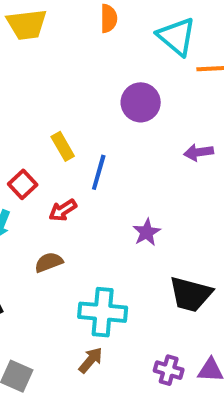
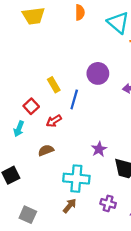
purple circle: (141, 102) -> (98, 73), moved
purple star: (147, 232) -> (99, 149), moved
purple cross: (169, 370) -> (108, 203), moved

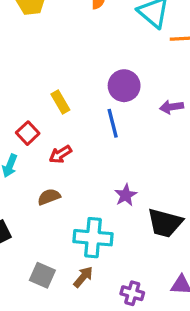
blue line: (74, 99) -> (113, 123), moved, turned -30
purple cross: (108, 203) -> (132, 293), moved
gray square: (28, 215) -> (42, 275), moved

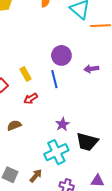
yellow rectangle: (60, 102) -> (26, 74), moved
red arrow: (60, 154) -> (31, 99), moved
cyan cross: (93, 238) -> (56, 152), moved, turned -30

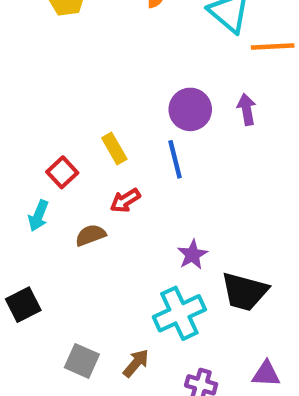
purple arrow: (91, 69) -> (247, 109), moved, turned 88
brown semicircle: (14, 125) -> (90, 235), moved

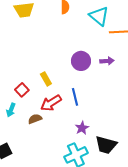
purple arrow: (247, 109) -> (107, 61), turned 96
blue line: (175, 159) -> (75, 97), moved
red arrow: (125, 200) -> (51, 103), size x1.5

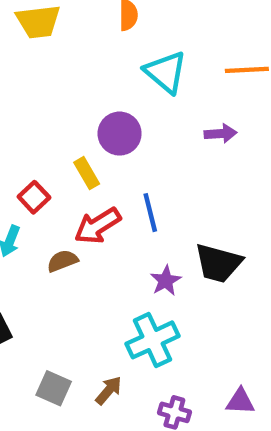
cyan triangle: (99, 16) -> (166, 72), moved
purple circle: (81, 61) -> (120, 134), moved
black trapezoid: (106, 145) -> (218, 263), moved

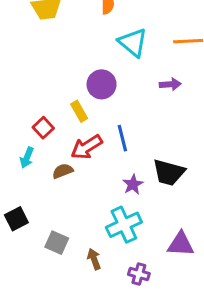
gray square: (54, 388) -> (57, 243), moved
brown arrow: (109, 390) -> (94, 259), turned -60
purple triangle: (240, 401) -> (181, 244), moved, size x1.4

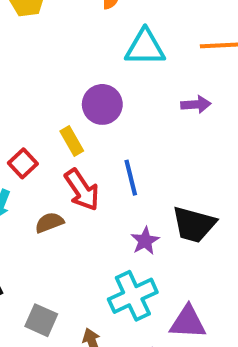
cyan triangle: (133, 43) -> (145, 47), turned -40
red arrow: (87, 147) -> (82, 190), turned -92
purple triangle: (181, 244) -> (188, 322), moved

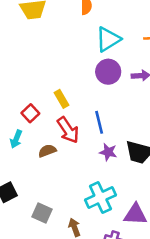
cyan triangle: (145, 47) -> (108, 39), turned -32
purple circle: (102, 104) -> (108, 72), moved
purple star: (145, 241) -> (108, 152), moved, turned -30

